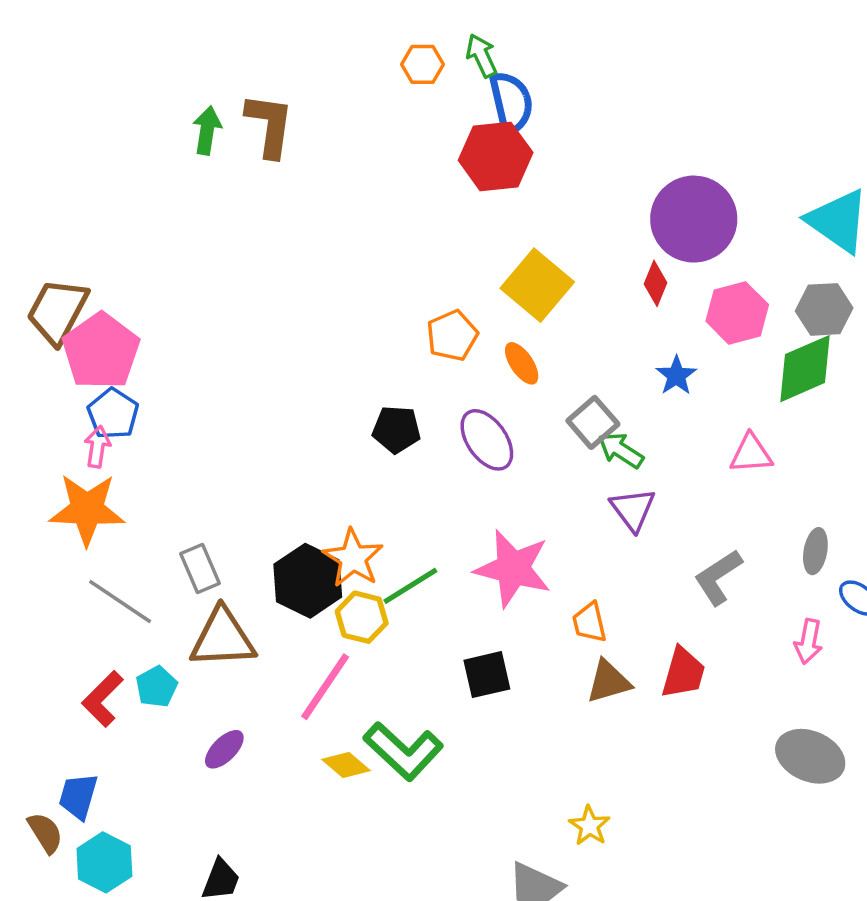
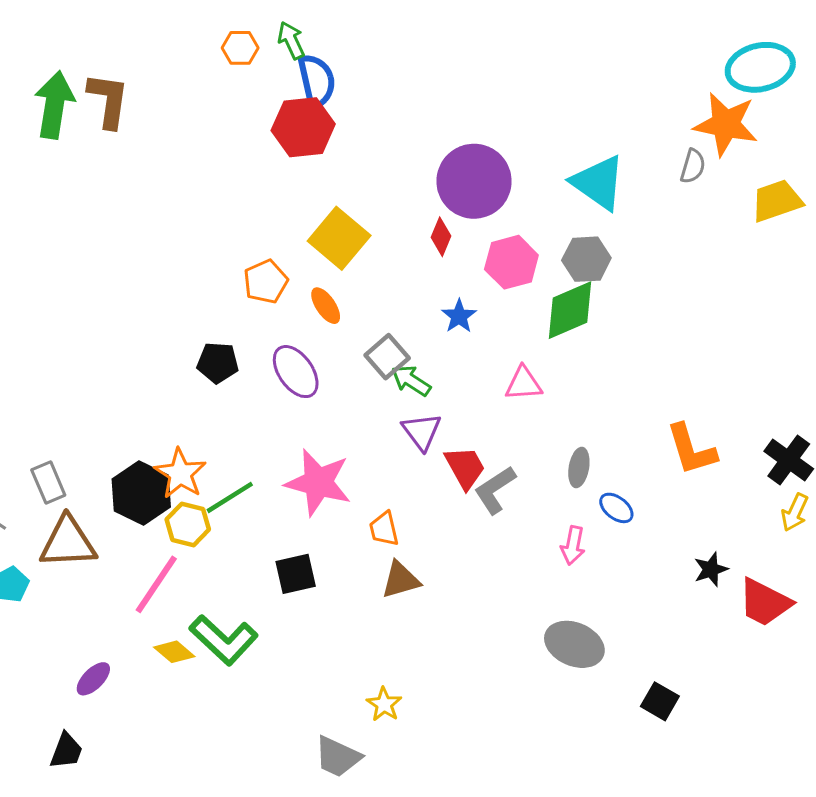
green arrow: (207, 130) -> (54, 105), size x1.6
red trapezoid: (683, 673) -> (465, 467), moved, turned -45
purple ellipse: (224, 749) -> (93, 679), moved

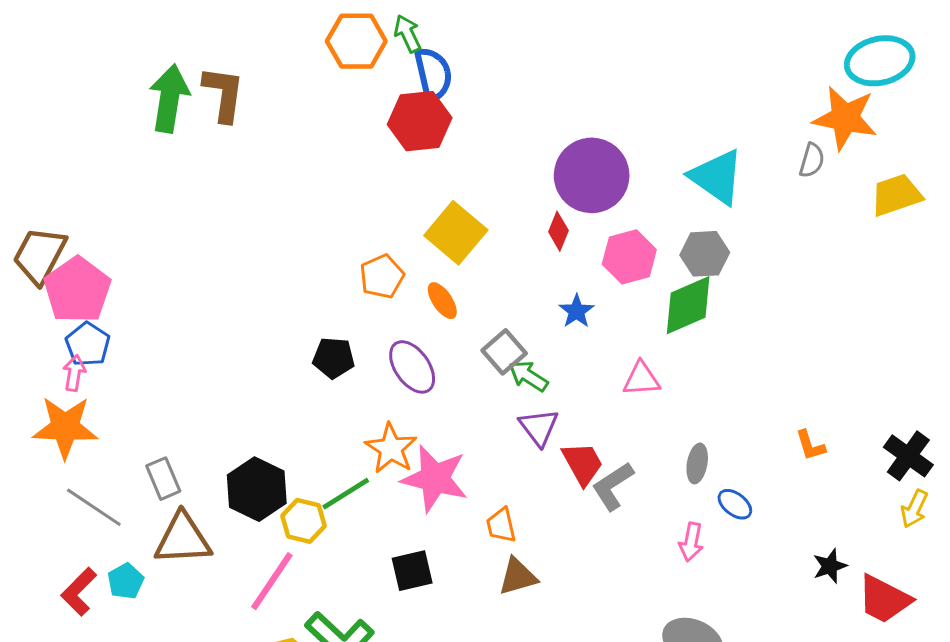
orange hexagon: (240, 48) -> (356, 41), size x1.6
orange L-shape: (691, 450) -> (810, 445), size x0.6
orange star: (180, 473) -> (391, 448), moved

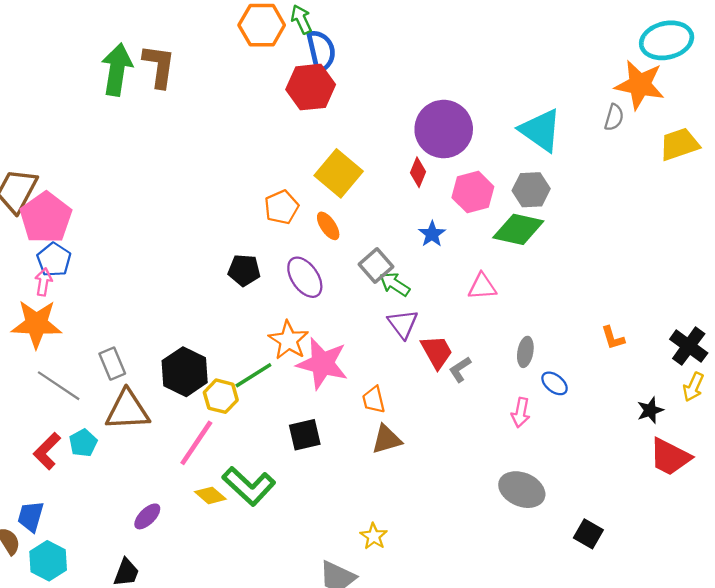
green diamond: (688, 305) -> (518, 229), turned 36
gray L-shape: (613, 486) -> (460, 369), size x0.7
black star: (830, 566) -> (650, 410), moved

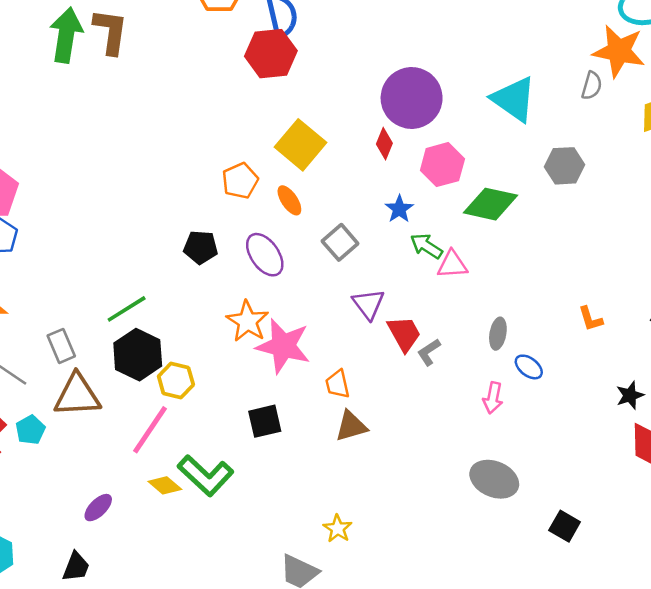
gray hexagon: (531, 190) -> (565, 166), moved
green arrow: (395, 284) -> (426, 246), moved
green line: (253, 375) -> (127, 309), moved

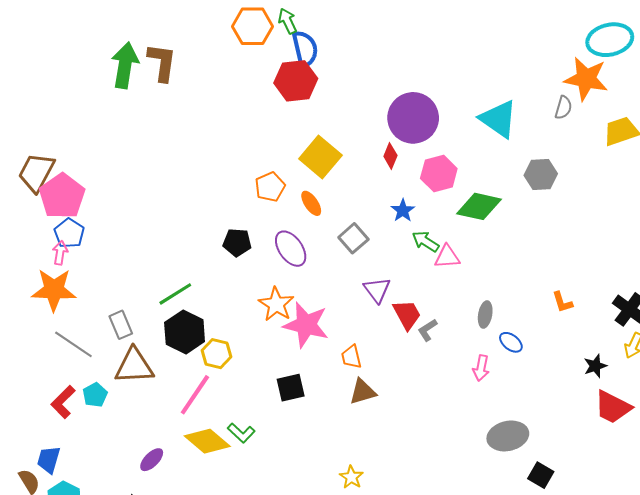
green L-shape: (206, 475) -> (241, 433), size x0.6
gray ellipse: (494, 479) -> (508, 436), moved, turned -36
yellow diamond: (165, 485) -> (207, 441), size x1.6

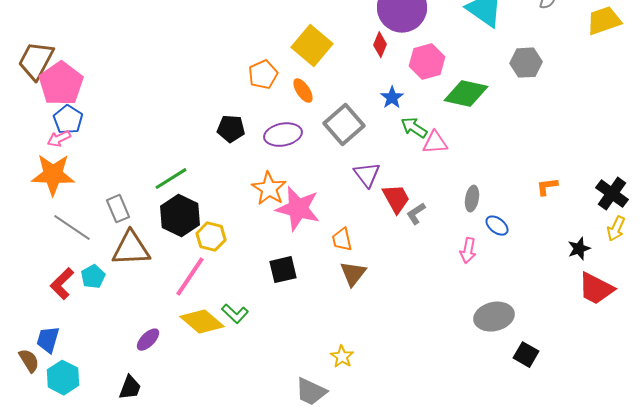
gray square: (353, 238) -> (344, 125), size x1.4
purple ellipse: (291, 249) -> (283, 135), turned -66
pink arrow: (60, 253) -> (59, 139), turned -125
orange L-shape: (562, 302) -> (547, 187), turned 100
brown triangle: (363, 392) -> (353, 274), turned -36

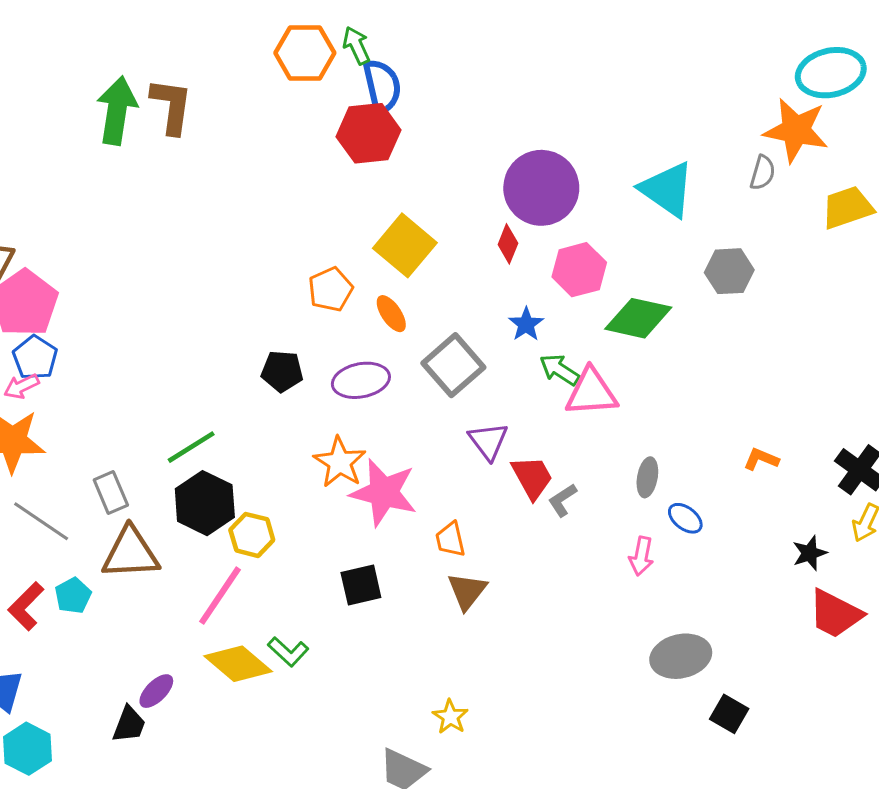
pink triangle: (435, 143) -> (591, 392), size x1.4
orange L-shape: (547, 187) -> (761, 459), turned 30
black trapezoid: (130, 388) -> (129, 724), moved

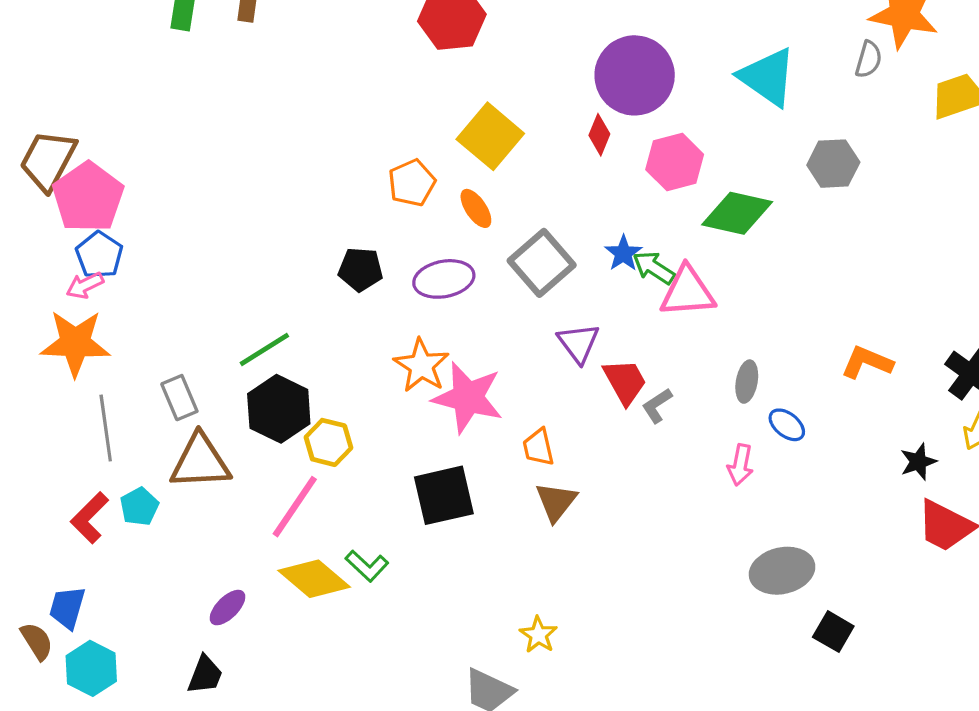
blue star: (526, 324) -> (623, 253), moved
orange L-shape: (761, 459) -> (867, 362), size x1.4
gray line: (41, 521) -> (106, 428), turned 48
black square: (361, 585) -> (444, 495), size x1.4
black trapezoid: (129, 724) -> (205, 675), moved

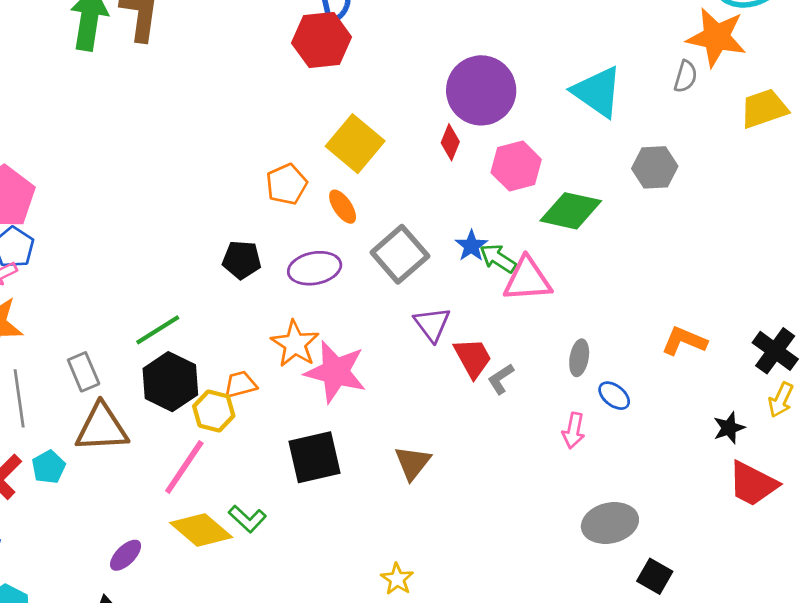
orange trapezoid: (538, 447) -> (240, 384), moved, turned 88

